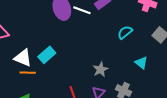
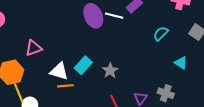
gray star: (101, 69) -> (110, 71), moved

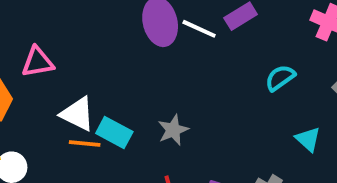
cyan rectangle: (83, 65) -> (114, 132), moved, turned 66

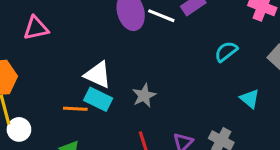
pink triangle: (38, 62) -> (36, 28), moved
white triangle: (78, 114) -> (98, 75), moved

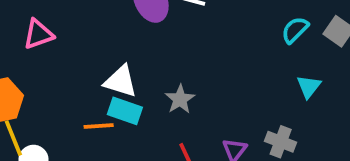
cyan semicircle: (226, 52) -> (295, 30), moved
cyan triangle: (250, 99) -> (309, 87), turned 35

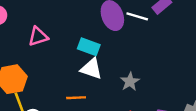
cyan rectangle: (125, 111) -> (89, 47), moved

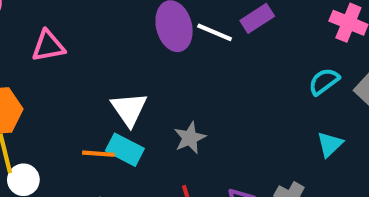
cyan rectangle: (89, 47) -> (125, 150), moved
white triangle: (91, 69) -> (129, 109), turned 30

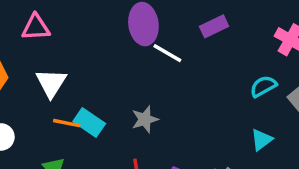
white line: (215, 32) -> (167, 53), moved
white triangle: (129, 109) -> (51, 83), moved

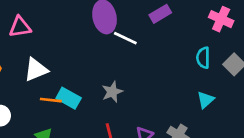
white triangle: (51, 83) -> (36, 70), turned 40
cyan semicircle: (263, 86) -> (203, 58), turned -55

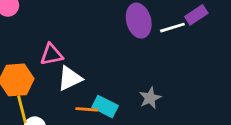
pink triangle: (20, 27) -> (51, 55), moved
white line: (125, 38) -> (172, 28), moved, turned -40

